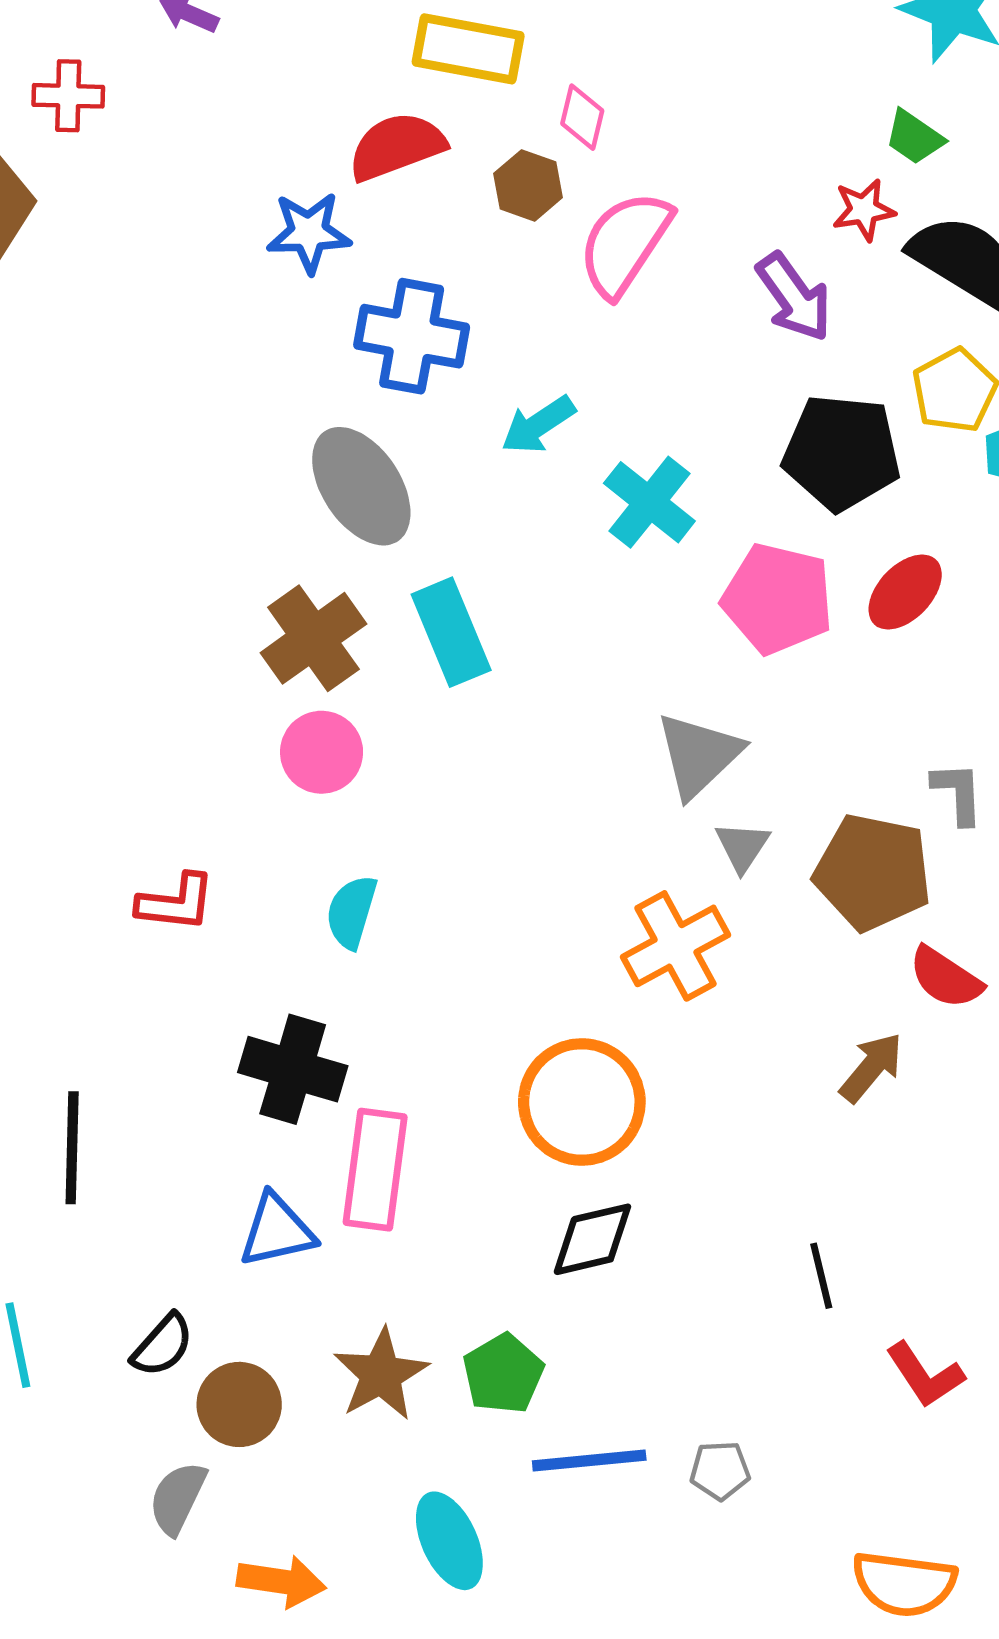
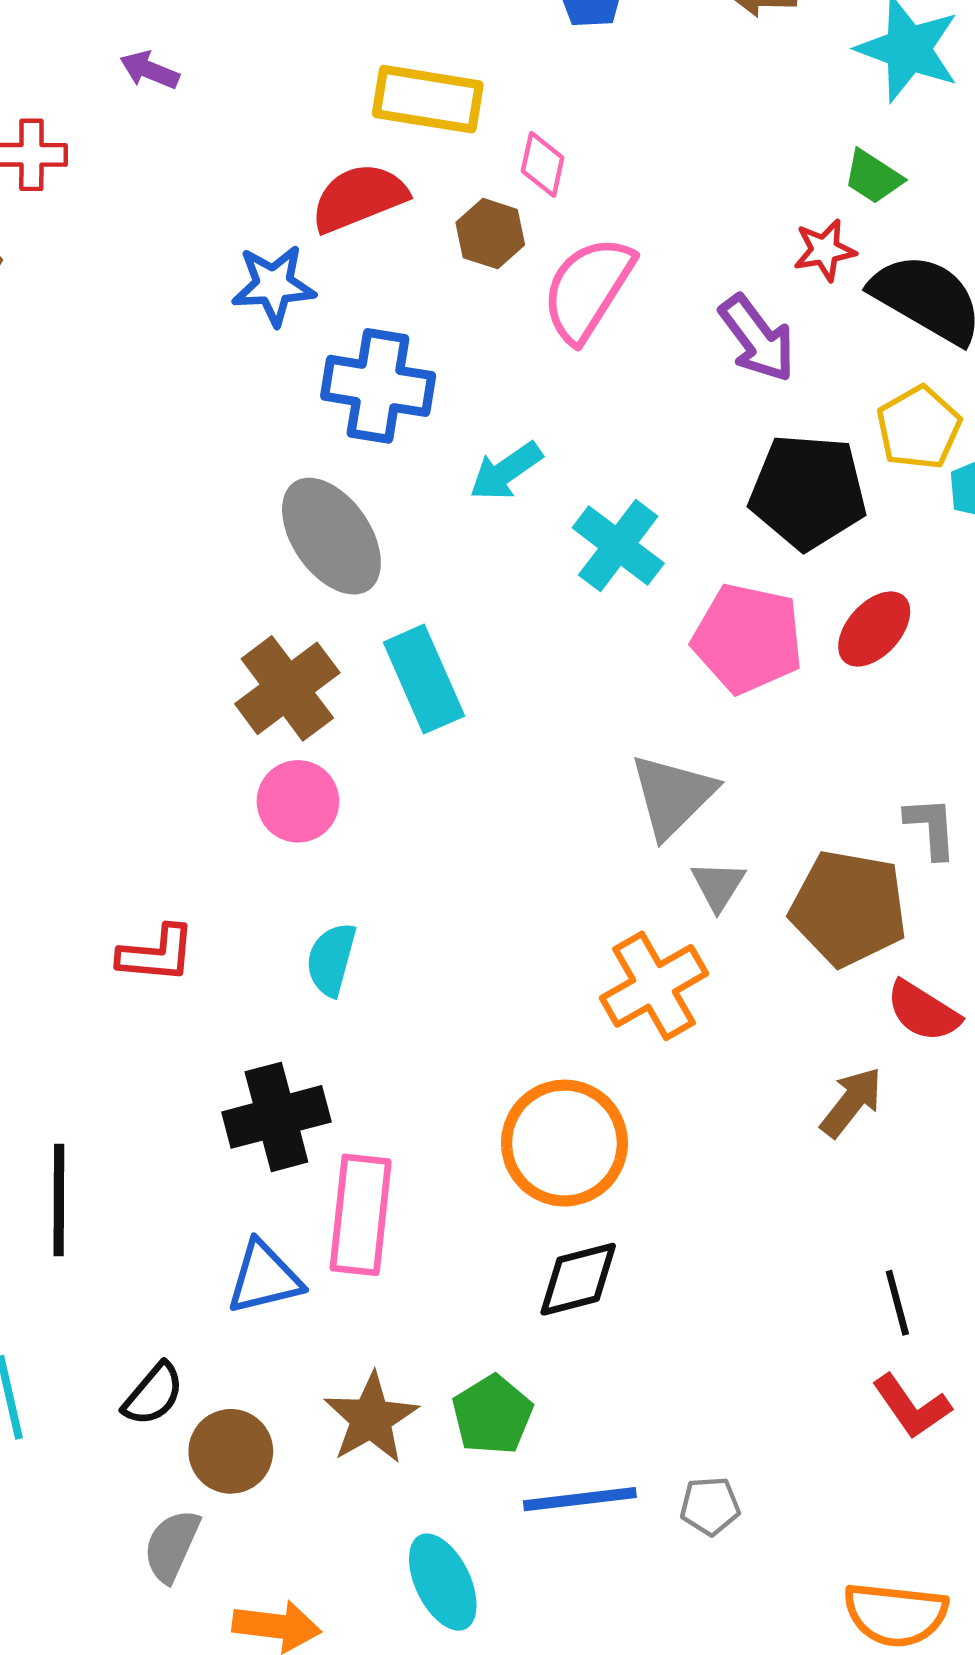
black cross: (293, 1069) -> (276, 1117), turned -30
black line: (821, 1276) -> (897, 1303), moved

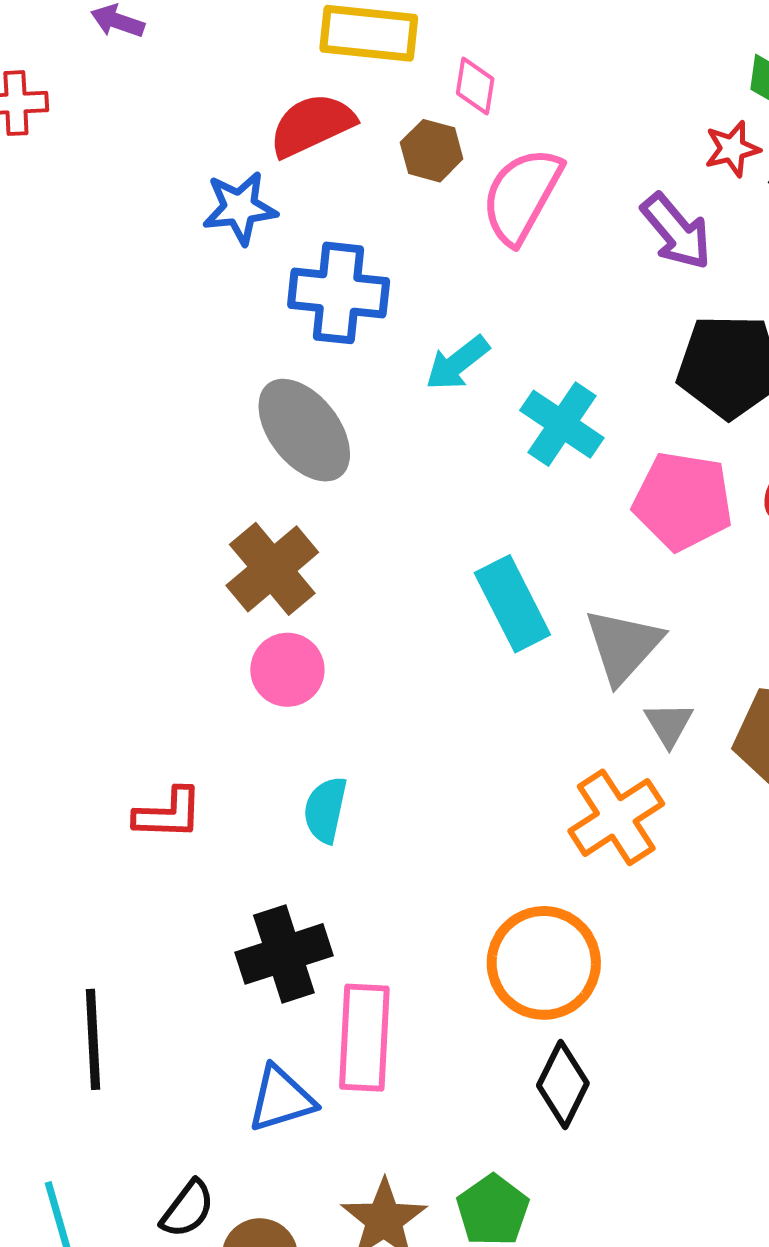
cyan rectangle: (424, 679) -> (512, 604), moved
black diamond: (578, 1279) -> (563, 1084), turned -46

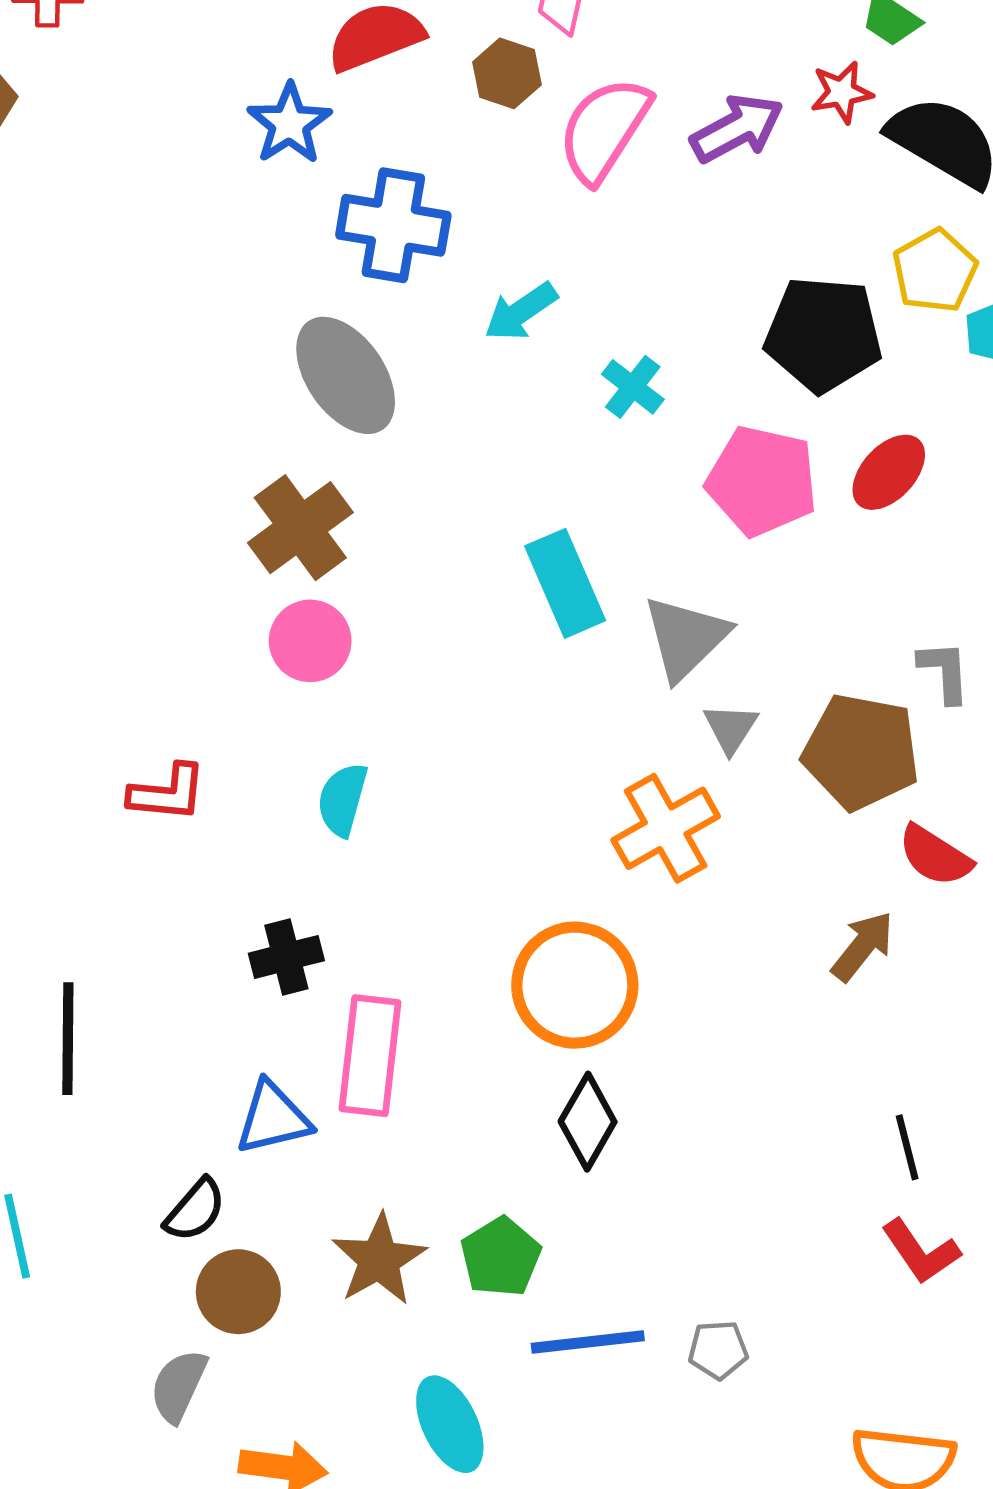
blue star: (240, 208) -> (289, 124), turned -30
purple arrow: (676, 231) -> (737, 128), moved, turned -82
cyan cross: (562, 424) -> (633, 387), size x0.7
black cross: (284, 954) -> (286, 957), size x0.7
black semicircle: (188, 1209) -> (195, 1210), moved

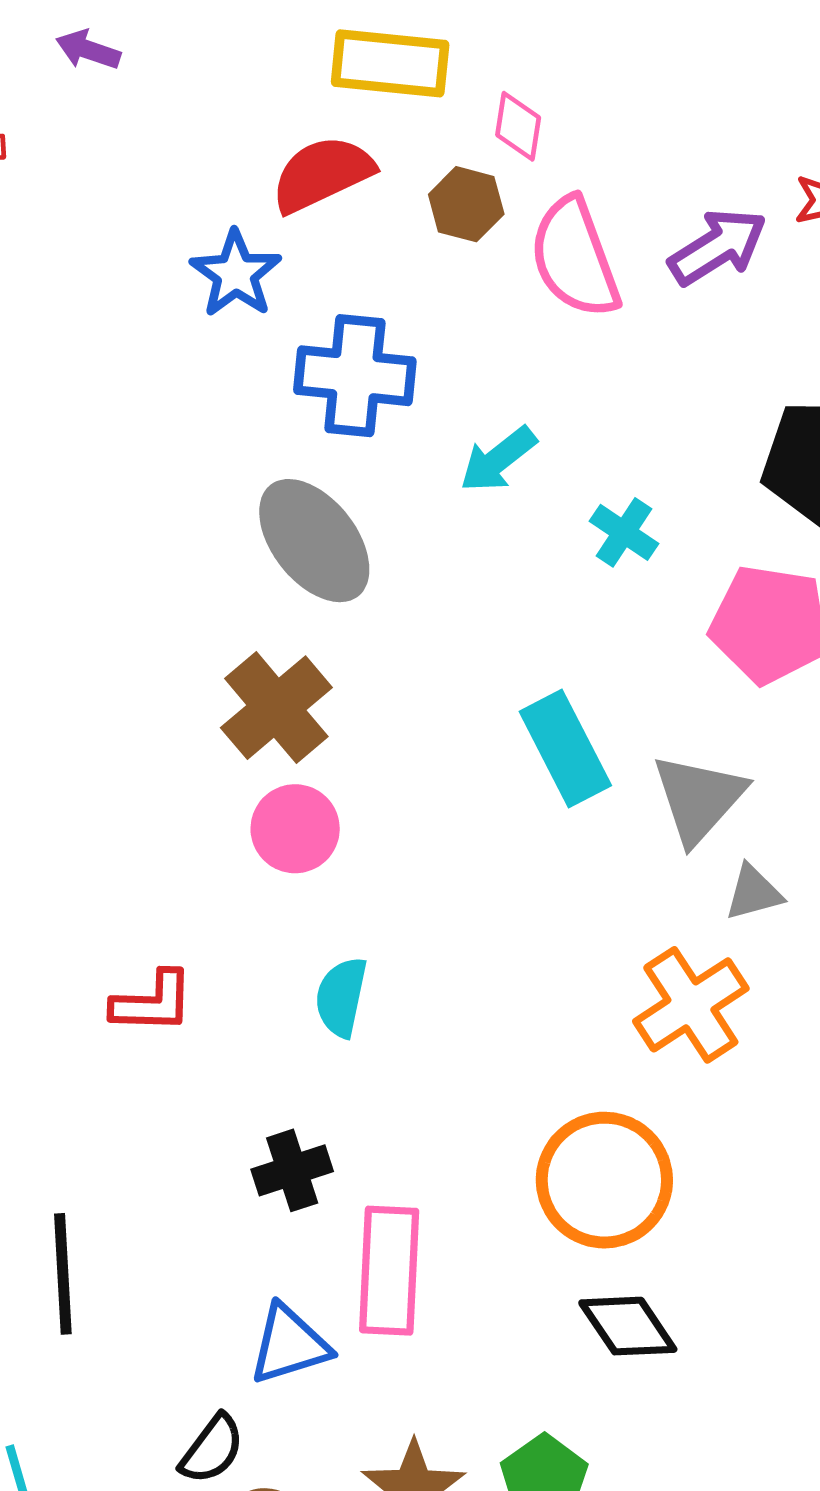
pink semicircle: (604, 130) -> (575, 258), turned -49
gray triangle: (731, 728) -> (754, 893), turned 46
black diamond: (588, 1122) -> (628, 1326), turned -60

